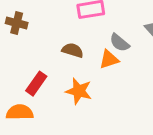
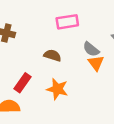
orange triangle: (109, 59) -> (96, 63), moved, turned -49

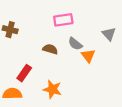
gray semicircle: (91, 49) -> (75, 44), moved
orange star: (57, 89) -> (52, 89), moved

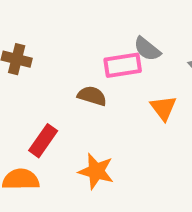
pink rectangle: (63, 20) -> (123, 65), moved
gray semicircle: (75, 44) -> (147, 49), moved

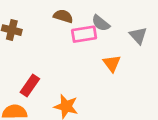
brown semicircle: (92, 96) -> (63, 16), moved

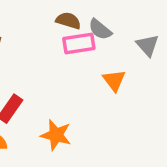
brown semicircle: (63, 16) -> (68, 21), moved

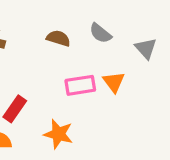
brown semicircle: (68, 21) -> (58, 38), moved
pink rectangle: (79, 44) -> (80, 85), moved

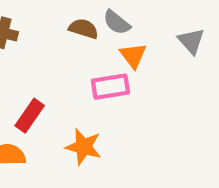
gray semicircle: (100, 33) -> (117, 22), moved
orange triangle: (114, 82) -> (133, 56), moved

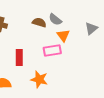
gray triangle: (191, 41) -> (91, 28), turned 32
red rectangle: (30, 116) -> (19, 57), moved, turned -35

